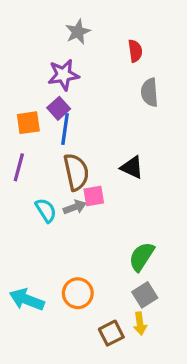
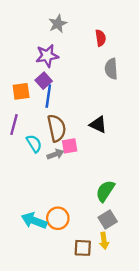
cyan semicircle: (46, 210) -> (34, 144), moved
cyan arrow: (27, 300) -> (34, 221), moved
brown square: (111, 333) -> (83, 248), turned 30

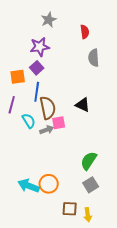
blue line: (48, 96) -> (37, 92), moved
yellow arrow: (104, 241) -> (88, 215), moved

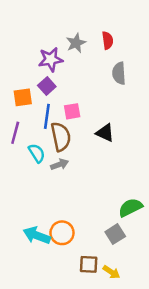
gray star: (49, 20) -> (76, 43), moved
pink square: (59, 123) -> (72, 111), moved
green semicircle: (89, 161) -> (130, 207), moved, turned 30
yellow arrow: (88, 215) -> (111, 272), turned -48

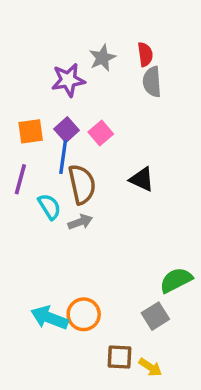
gray semicircle: (119, 73) -> (152, 82), moved
purple square: (47, 86) -> (67, 130), moved
pink square: (72, 111) -> (101, 133), moved, turned -30

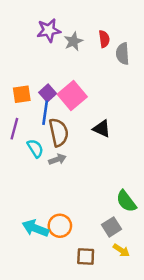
purple star: (68, 80) -> (49, 30), moved
gray semicircle: (152, 82) -> (123, 54), moved
pink square: (101, 133) -> (72, 95), size x1.6
green semicircle: (176, 280) -> (126, 201), turned -100
yellow arrow: (150, 367) -> (121, 250), moved

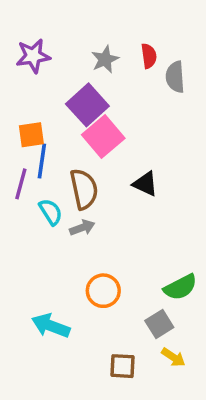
purple star: (49, 30) -> (33, 56), moved
purple square: (48, 93) -> (87, 105), moved, size x1.6
blue line: (45, 113) -> (42, 161), moved
green semicircle: (126, 201) -> (180, 287), turned -80
orange circle: (60, 226) -> (103, 291), moved

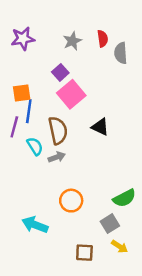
purple square: (87, 105) -> (60, 72), size x0.6

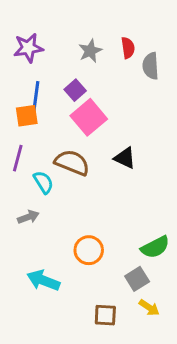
blue line: (29, 111) -> (36, 96), moved
brown semicircle: (58, 130) -> (72, 163), turned -56
gray arrow: (57, 157) -> (28, 217), moved

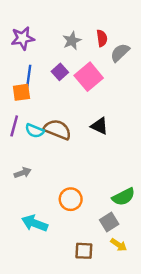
gray semicircle: (151, 66) -> (120, 53), turned 50
pink square: (89, 117) -> (89, 77), moved
cyan semicircle: (43, 182) -> (35, 131), moved, turned 144

